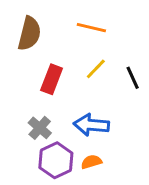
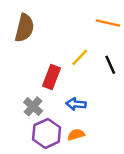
orange line: (91, 28) -> (108, 23), moved
red rectangle: (52, 79) -> (51, 77), moved
blue arrow: (91, 125) -> (76, 104), size x0.7

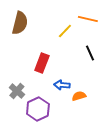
yellow line: (80, 57) -> (65, 31), moved
gray cross: (33, 106) -> (17, 91), moved
orange semicircle: (76, 135) -> (79, 96), moved

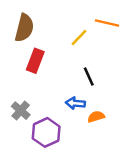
black line: (90, 53) -> (89, 76), moved
red rectangle: (42, 63) -> (35, 61), moved

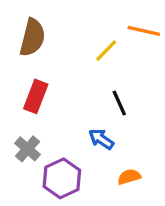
red rectangle: (35, 61) -> (36, 96), moved
blue arrow: (75, 103) -> (101, 139), turned 30
orange semicircle: (96, 117) -> (129, 177), moved

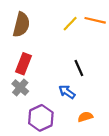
yellow line: (106, 51) -> (70, 24), moved
gray cross: (27, 149) -> (20, 88), moved

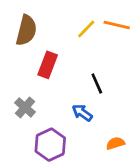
red rectangle: (24, 64) -> (48, 65), moved
orange semicircle: (85, 117) -> (115, 143), moved

